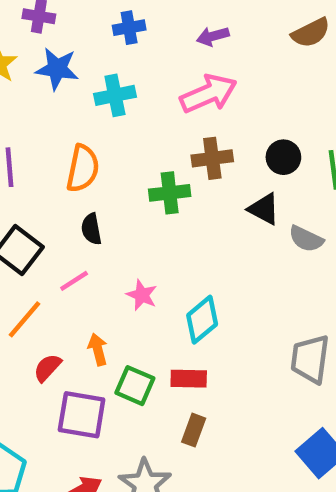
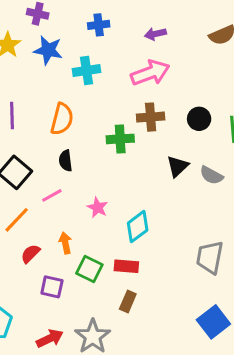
black triangle: (264, 209) -> (178, 166), moved, turned 45
purple square: (82, 415) -> (52, 287), size x0.7

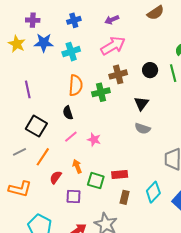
orange semicircle: (62, 119) -> (76, 85), moved
gray semicircle: (211, 175) -> (143, 128), moved
pink line: (52, 195) -> (71, 137), moved
cyan diamond: (138, 227) -> (153, 192), moved

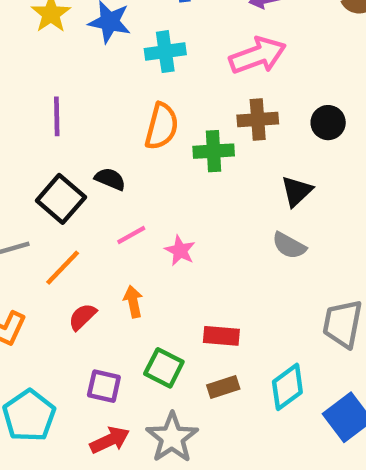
black semicircle: (68, 113) -> (110, 179), moved, turned 120
green square: (96, 181) -> (164, 368), moved
purple square: (73, 197) -> (104, 386), moved
brown rectangle: (125, 197) -> (223, 387), turned 48

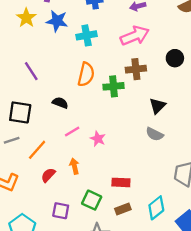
purple line: (57, 116) -> (31, 71), turned -30
black circle: (328, 123) -> (175, 58), moved
black square: (61, 199) -> (20, 112), moved, turned -30

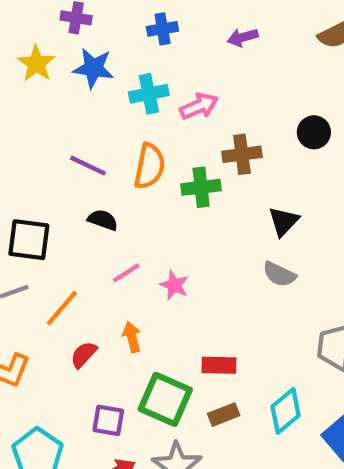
pink arrow: (135, 36) -> (199, 106), moved, size x0.7
purple line: (31, 71) -> (88, 166), moved, turned -30
green square: (92, 200) -> (165, 399), size x1.4

